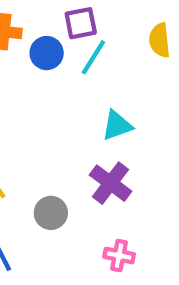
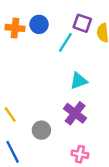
purple square: (81, 23) -> (82, 23), moved, turned 30
blue circle: (47, 53) -> (39, 24), moved

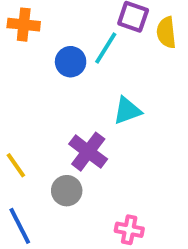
blue circle: (39, 24) -> (71, 62), moved
purple cross: (75, 113) -> (88, 152), moved

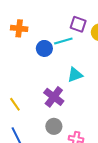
cyan line: (106, 48) -> (63, 41), turned 42
gray circle: (67, 191) -> (54, 126), moved

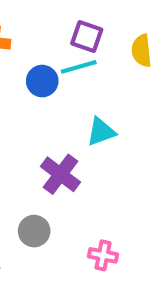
purple square: (78, 24) -> (87, 36), moved
gray circle: (54, 126) -> (34, 231), moved

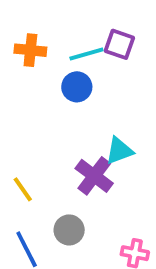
cyan line: (79, 67) -> (86, 54), moved
cyan triangle: (101, 132) -> (119, 151), moved

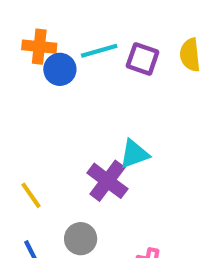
purple square: (119, 44) -> (143, 59), moved
blue circle: (77, 87) -> (60, 69), moved

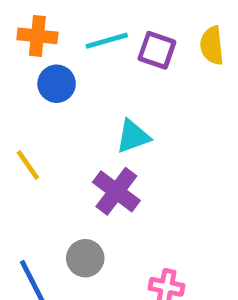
blue circle: (60, 69) -> (57, 84), moved
cyan triangle: (134, 154) -> (133, 136), moved
yellow line: (31, 195) -> (28, 165), moved

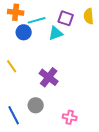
cyan line: (107, 41) -> (37, 20), moved
cyan triangle: (133, 136) -> (56, 33), moved

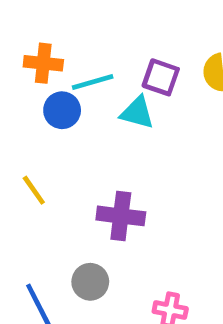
cyan triangle: (56, 33) -> (137, 113), turned 35
purple cross: (49, 77) -> (121, 216), turned -30

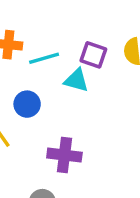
blue circle: (62, 110) -> (27, 104), moved

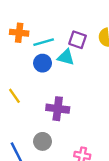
blue circle: (27, 104) -> (43, 63), moved

